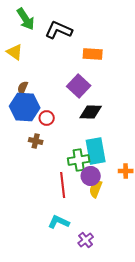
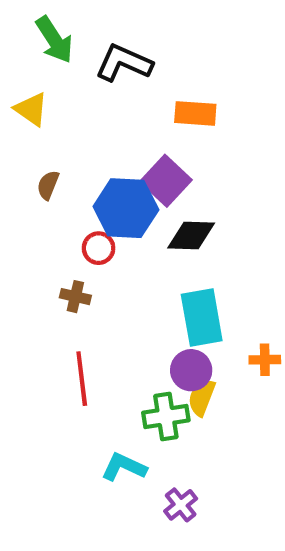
blue hexagon: (25, 107) -> (126, 208), moved
green cross: (79, 160) -> (166, 417), moved
red line: (63, 185) -> (82, 379), moved

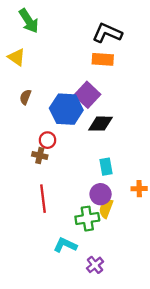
black L-shape: (124, 63) -> (107, 33), moved
red circle: (99, 248) -> (48, 140), moved
cyan rectangle: (202, 318) -> (106, 167), size x0.6

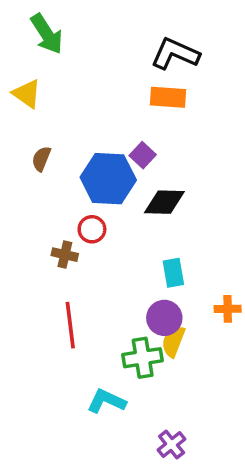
purple square: (87, 95) -> (143, 155), size x0.6
red circle: (48, 140) -> (92, 229), moved
purple cross: (95, 265) -> (172, 445), moved

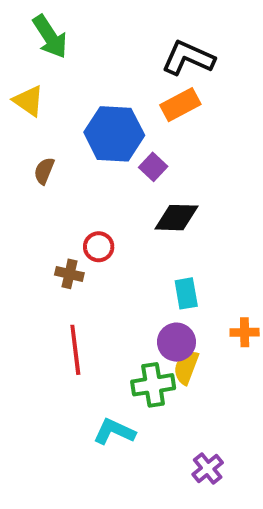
orange rectangle: (168, 97) -> (180, 105), turned -32
blue hexagon: (108, 179) -> (114, 134), moved
purple cross: (172, 445) -> (208, 469), moved

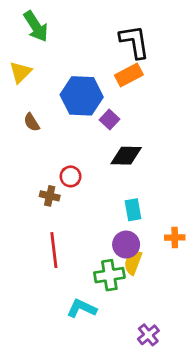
black L-shape: (188, 58) -> (134, 42), turned 57
yellow triangle: (29, 101) -> (21, 72), turned 40
brown semicircle: (44, 171) -> (32, 122), turned -54

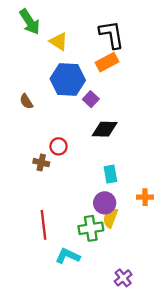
yellow triangle: (21, 72) -> (59, 41), moved, turned -42
red line: (54, 250) -> (44, 225), moved

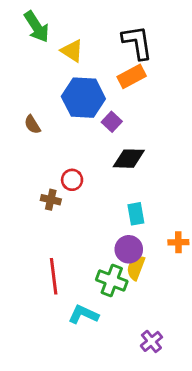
green cross: (91, 228) -> (112, 280), turned 30

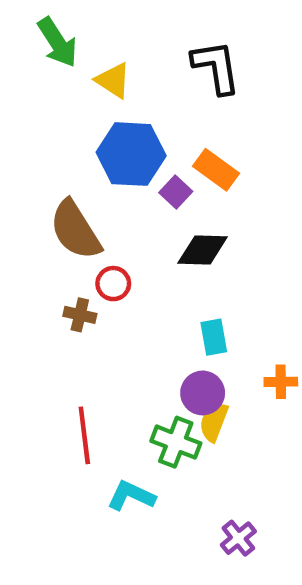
orange rectangle: (132, 76) -> (216, 170), moved, turned 64
brown semicircle: (32, 125) -> (75, 230), moved, size x2.0

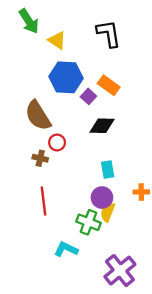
red line: (84, 435) -> (44, 201), moved
purple cross: (238, 538) -> (120, 271), size x1.8

